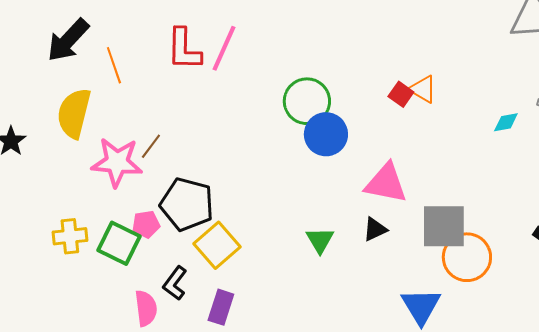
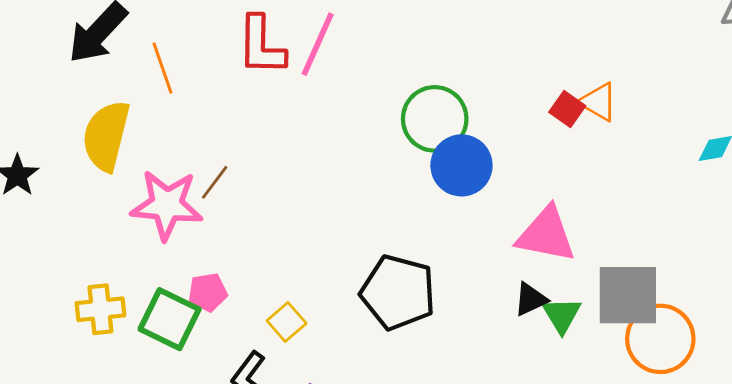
black pentagon: (187, 204) -> (398, 292), moved
green triangle: (320, 240) -> (562, 315), moved
yellow square: (217, 245) -> (287, 322), moved, size x0.6

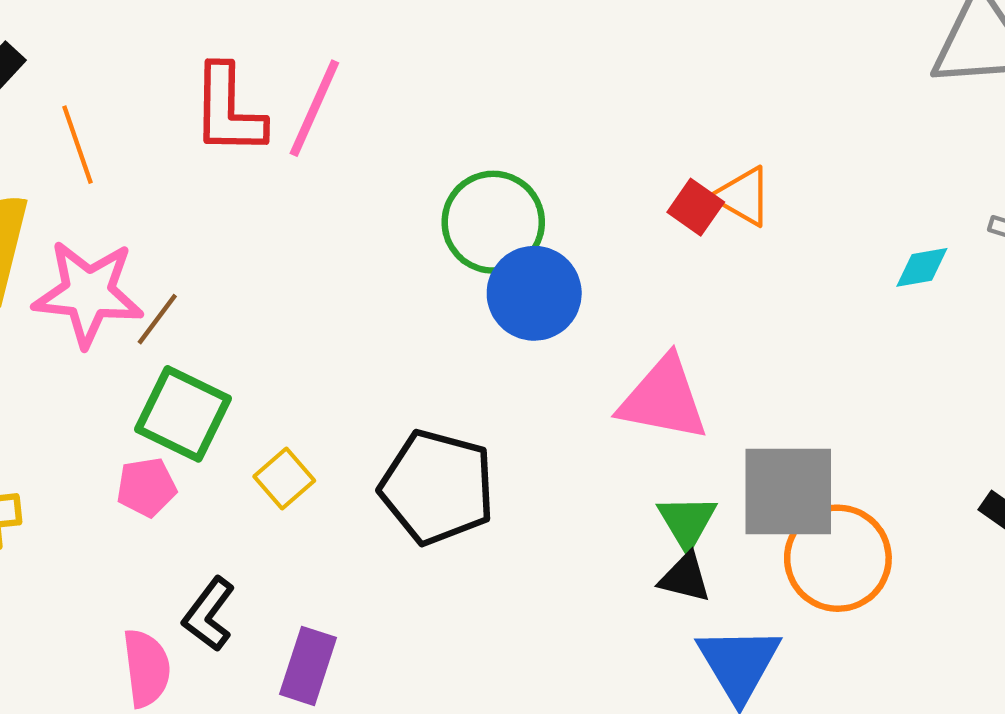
pink star: (167, 205) -> (88, 293), moved
black triangle: (531, 299) -> (685, 578), moved, turned 39
green square: (170, 319) -> (183, 414), moved
yellow square: (287, 322) -> (284, 479), moved

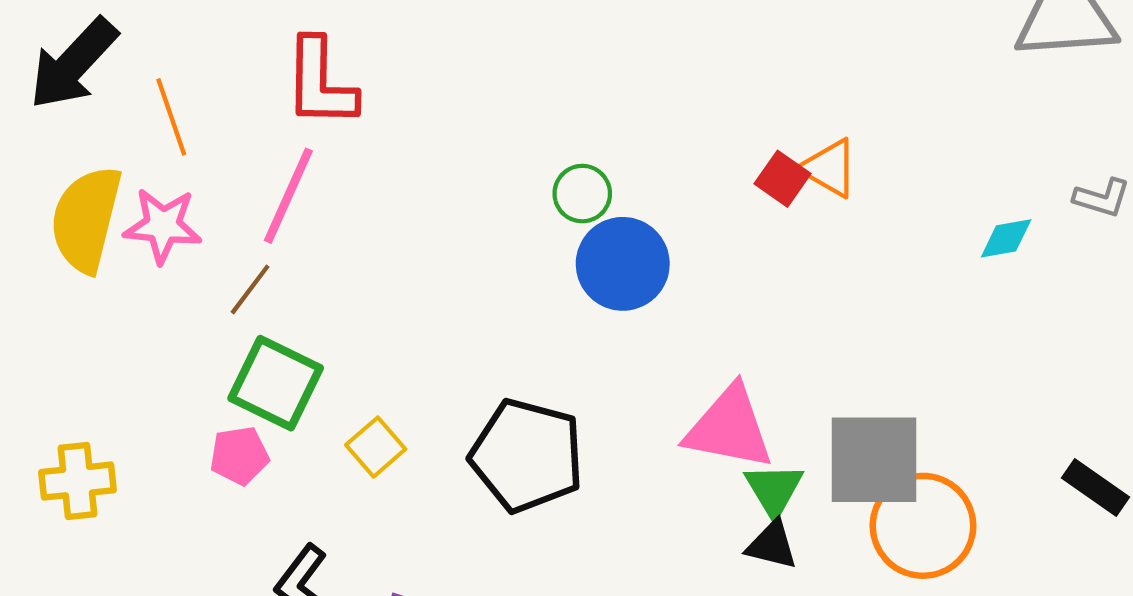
pink line: (314, 108) -> (288, 196), moved
green circle: (493, 222) -> (582, 194), size x0.6
pink star: (88, 293) -> (163, 226), moved, size x0.7
pink triangle: (663, 399) -> (729, 428), moved

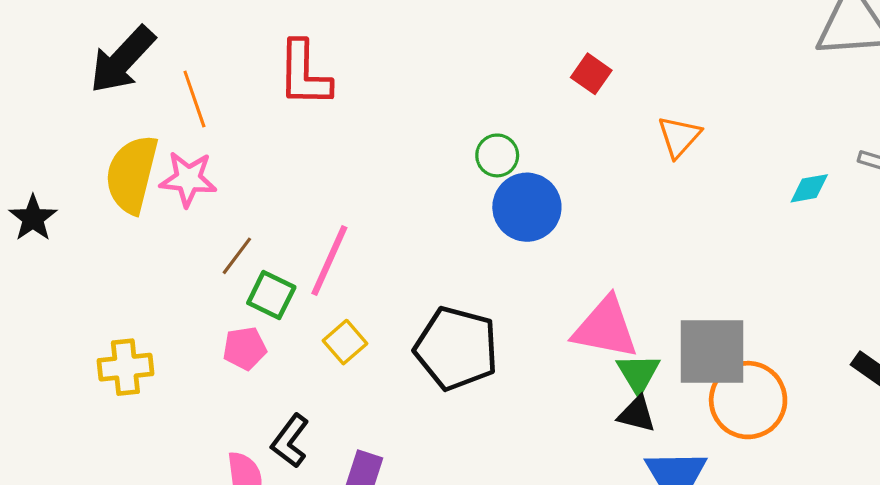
orange triangle: (829, 168) -> (679, 137), turned 42
red square: (782, 179) -> (591, 74), moved
pink line: (288, 196) -> (329, 260), moved
brown line: (250, 289) -> (237, 256), moved
green square: (276, 383) -> (271, 295), size x0.7

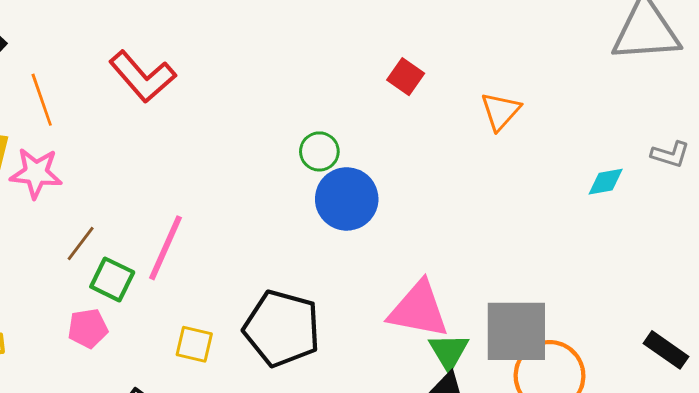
red L-shape: (304, 74) -> (142, 77), turned -42
orange triangle: (679, 137) -> (501, 111), moved
yellow square: (345, 342) -> (194, 344), moved, turned -36

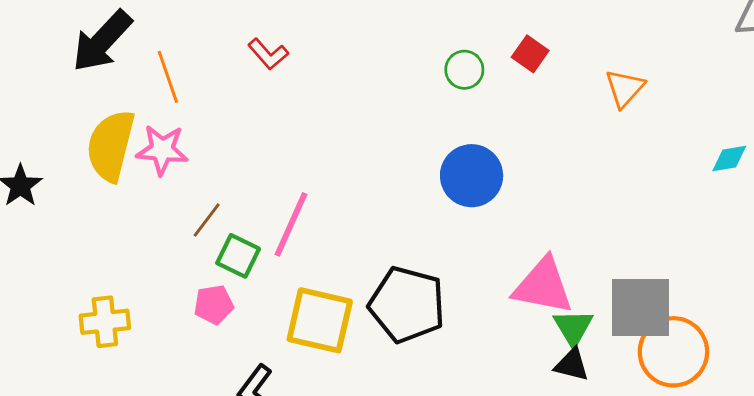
red L-shape: (142, 77) -> (268, 54), size x0.6
green circle: (319, 151) -> (464, 70), moved
yellow square: (194, 344) -> (320, 320), size x1.8

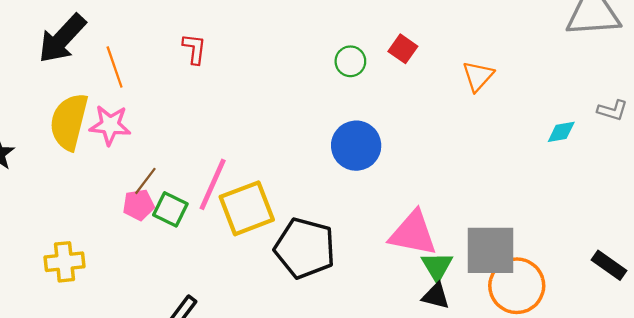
red L-shape: (268, 54) -> (194, 49), turned -132
pink pentagon: (214, 305) -> (139, 205), moved
yellow square: (320, 320) -> (247, 208), moved, turned -34

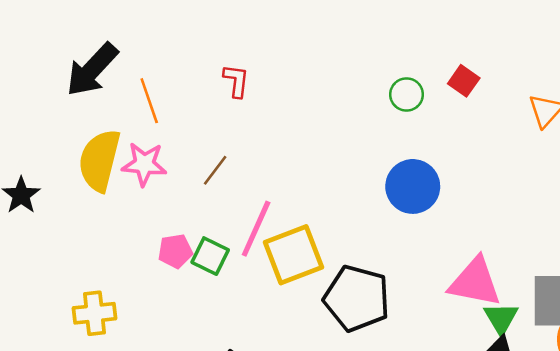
brown line: (145, 181) -> (215, 170), moved

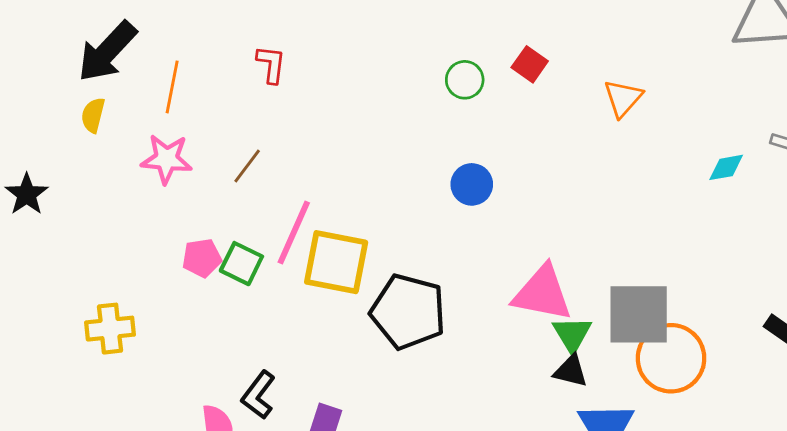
orange line: (149, 101) -> (172, 87), turned 30
yellow semicircle: (99, 160) -> (93, 115), moved, size x0.5
blue circle: (413, 186) -> (472, 184), size x0.7
yellow square: (293, 255) -> (336, 262), turned 32

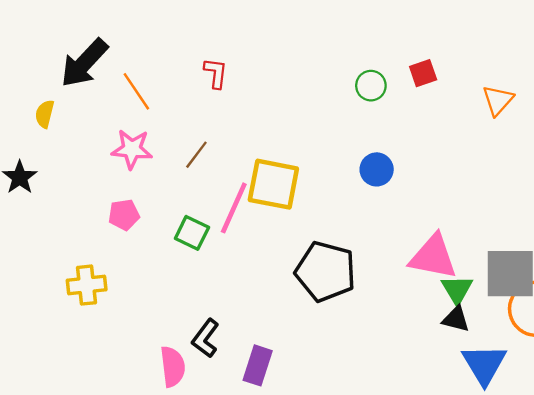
red square: (530, 64) -> (423, 73), turned 36
orange line: (172, 87) -> (136, 91), turned -45
yellow semicircle: (93, 115) -> (45, 114), moved
pink pentagon: (202, 258) -> (124, 215), moved
yellow square: (336, 262) -> (273, 184), moved

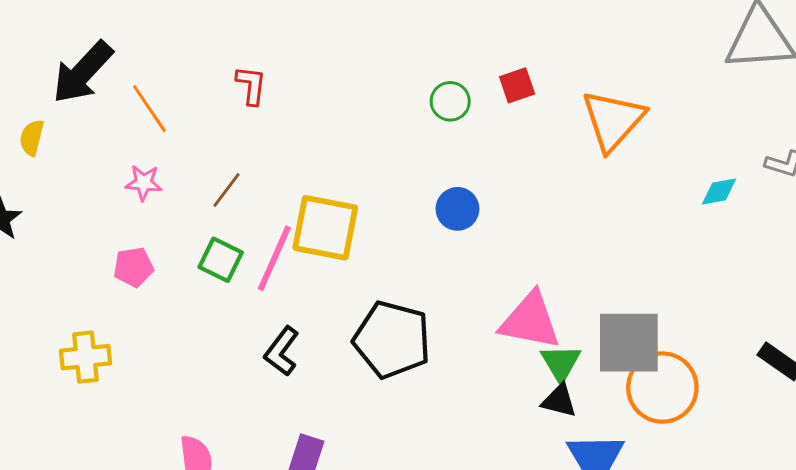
orange triangle: (498, 100) -> (613, 120), size x1.6
pink star: (132, 149) -> (144, 183), size x0.7
green square: (192, 233) -> (221, 260), moved
black L-shape: (206, 338) -> (282, 351), moved

